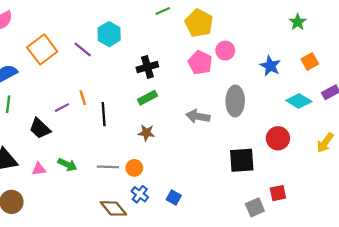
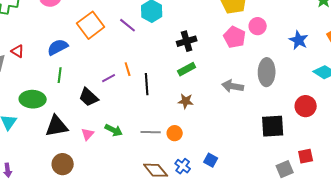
pink triangle: (39, 169) -> (88, 134), turned -40
blue cross: (140, 194) -> (183, 166), moved

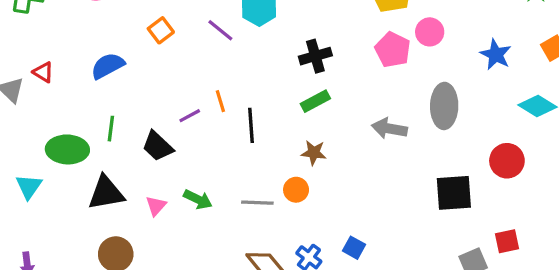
orange square: (91, 25) -> (161, 30), size x0.6
green line: (60, 75) -> (111, 129), moved
orange circle: (175, 133) -> (296, 190), moved

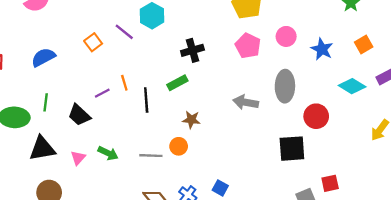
orange square: (161, 30) -> (93, 42), moved
pink circle: (430, 32) -> (286, 36), moved
green rectangle: (315, 101) -> (177, 83), moved
red circle: (507, 161) -> (316, 116), moved

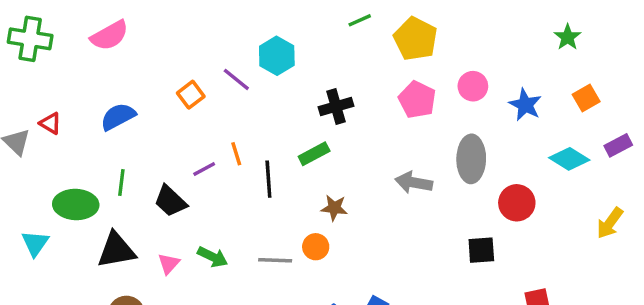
black square: (292, 149) -> (481, 250), size x0.7

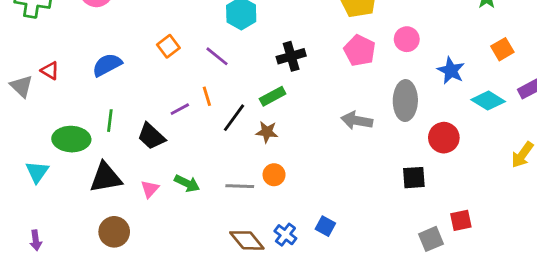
purple line: (236, 79) -> (217, 56), moved
blue star: (525, 105) -> (451, 71), moved
black line: (268, 179) -> (234, 118), turned 40
brown star: (334, 208) -> (267, 132), moved

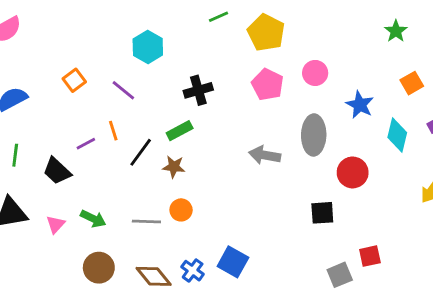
cyan diamond: (488, 101) -> (397, 135), turned 72
blue square: (325, 226) -> (233, 262), size x1.5
brown circle: (114, 232) -> (99, 268), moved

